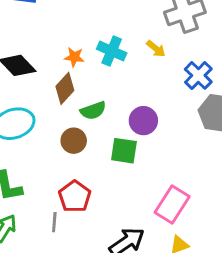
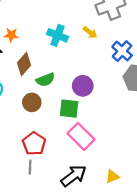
orange star: (74, 57) -> (11, 35), moved
pink rectangle: (172, 204) -> (81, 136), moved, turned -76
gray line: (54, 222) -> (30, 167), moved

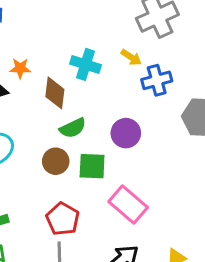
blue cross: (122, 51) -> (157, 80), moved, turned 36
brown diamond: (24, 64) -> (55, 93), moved, turned -30
green square: (69, 109) -> (92, 166), moved

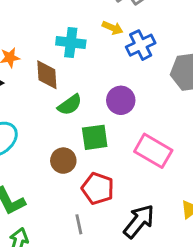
brown circle: (56, 161) -> (63, 161), moved
pink rectangle: (128, 204) -> (153, 151), moved
red pentagon: (63, 219) -> (98, 189), moved

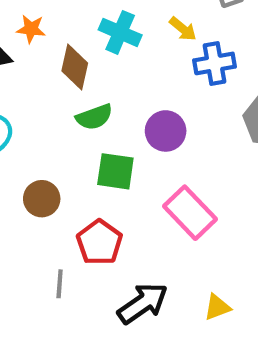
brown circle: (63, 161) -> (42, 199), moved

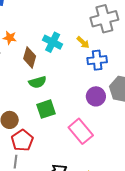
purple circle: (166, 131) -> (96, 96), moved
green square: (115, 171) -> (46, 109), turned -30
red pentagon: (99, 242) -> (22, 140), moved

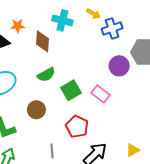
green semicircle: (37, 82) -> (46, 75), moved
pink rectangle: (81, 131) -> (101, 94), moved, size x0.7
red pentagon: (22, 140) -> (77, 127), moved

